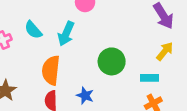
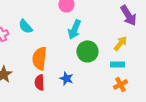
cyan arrow: (66, 34) -> (74, 29), moved
yellow arrow: (165, 51) -> (120, 43), moved

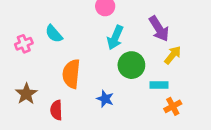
purple arrow: (128, 15) -> (159, 29), moved
cyan rectangle: (117, 64) -> (159, 85), moved
red semicircle: (39, 82) -> (56, 110), moved

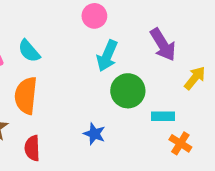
yellow arrow: (173, 55) -> (195, 78), moved
orange semicircle: (71, 74) -> (26, 96), moved
orange cross: (173, 106) -> (180, 143), turned -30

